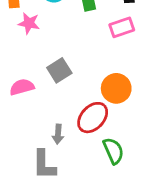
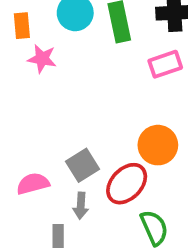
gray square: (59, 70) -> (83, 165), moved
pink semicircle: (22, 87) -> (33, 184), moved

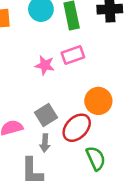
pink star: (42, 59) -> (45, 65), moved
pink rectangle: (165, 64) -> (73, 55), moved

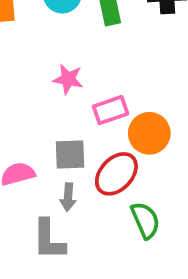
pink rectangle: (73, 55) -> (111, 110), moved
gray square: (46, 115) -> (70, 155), turned 30

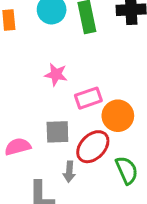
gray arrow: (68, 197) -> (69, 172), moved
green semicircle: (145, 220) -> (127, 170), moved

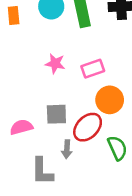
pink rectangle: (88, 98) -> (93, 69), moved

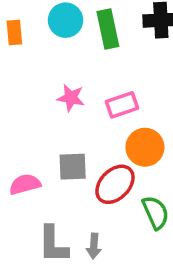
gray arrow: (67, 149) -> (94, 246), moved

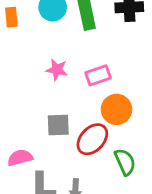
pink semicircle: (25, 184) -> (20, 158), moved

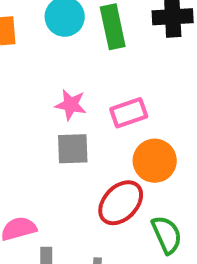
gray square: (58, 125) -> (73, 149), moved

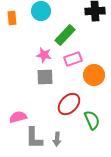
green rectangle: (113, 27) -> (65, 35), moved, turned 55
orange circle: (155, 161) -> (94, 75), moved

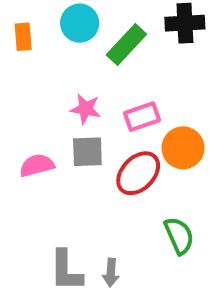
green rectangle: (65, 35) -> (126, 45), moved
red ellipse: (69, 104) -> (138, 173), moved
pink semicircle: (18, 117) -> (37, 165), moved

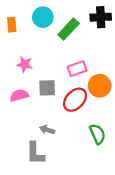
pink star: (86, 109) -> (25, 64), moved
gray arrow: (111, 273) -> (47, 130), moved, turned 104

